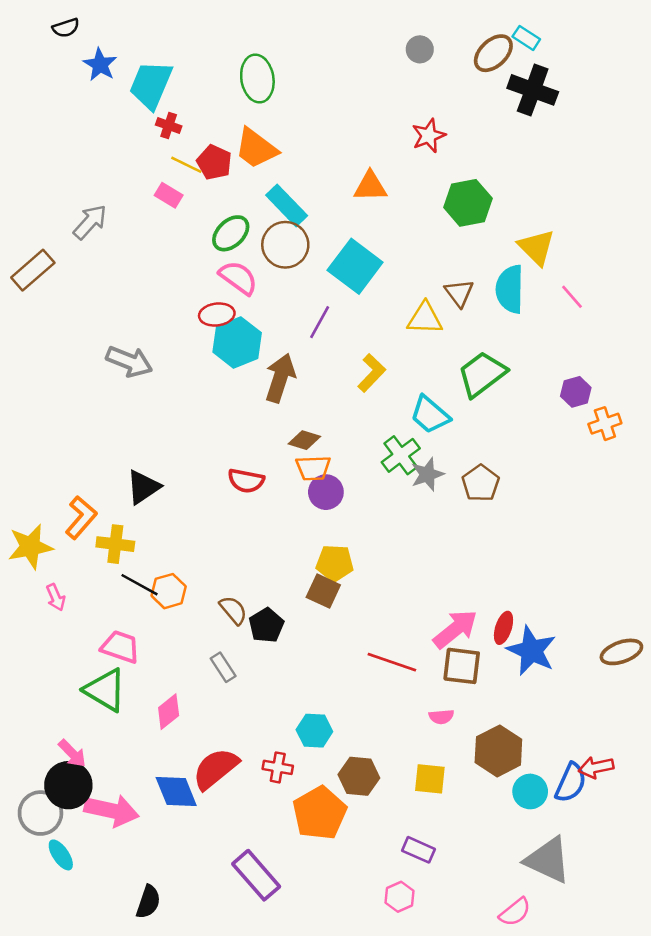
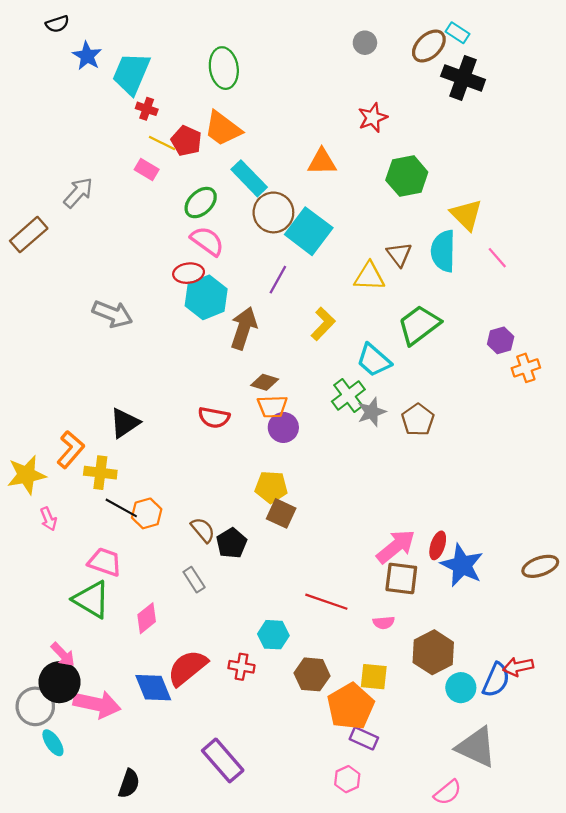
brown circle: (285, 245) -> (273, 212), moved
yellow pentagon: (335, 563) -> (271, 487), moved
red line: (392, 662) -> (326, 602), moved
orange pentagon: (320, 813) -> (351, 706), moved

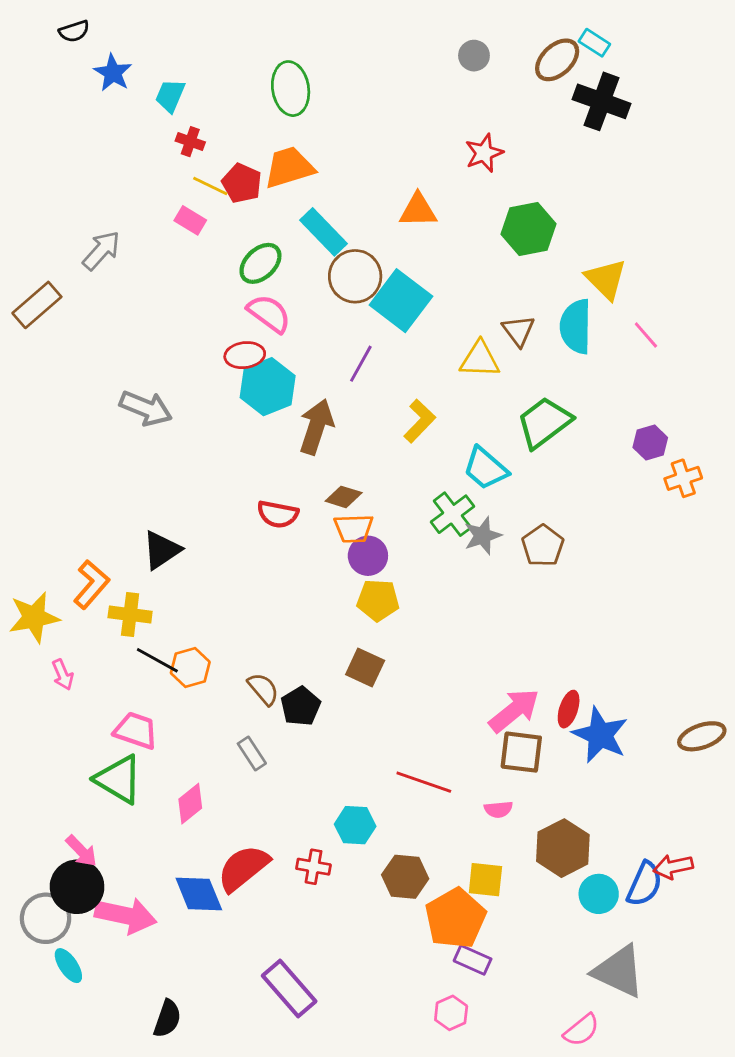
cyan trapezoid: (131, 74) -> (170, 96), size x0.6
orange trapezoid: (223, 129) -> (289, 167), turned 126
red semicircle: (214, 418) -> (278, 514), moved
yellow pentagon: (271, 487) -> (378, 600), moved

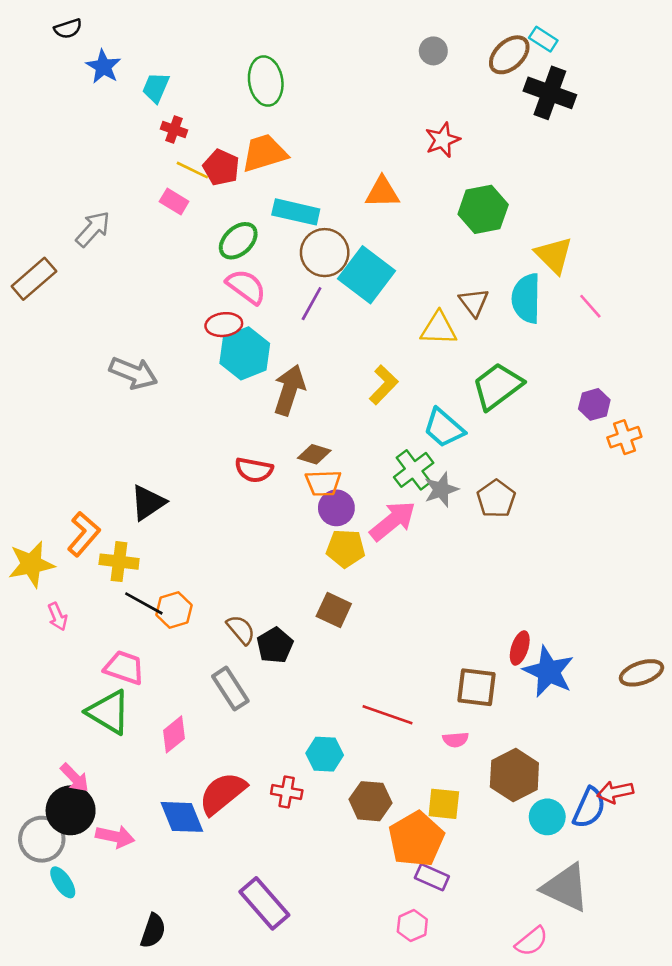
cyan rectangle: (324, 232) -> (296, 212), turned -33
purple line: (361, 364) -> (312, 304), moved
pink arrow: (514, 711) -> (393, 521), moved
gray rectangle: (252, 753) -> (230, 689), size x1.4
pink arrow: (126, 915) -> (115, 837), size x0.7

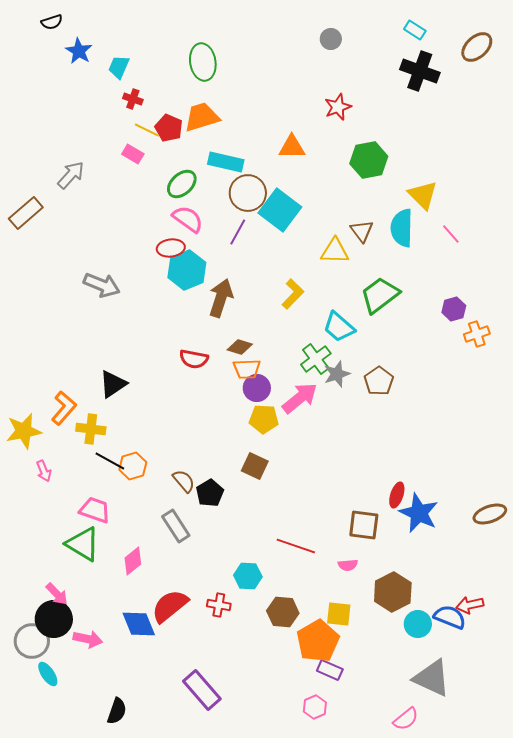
brown ellipse: (509, 55) -> (477, 47), moved
blue semicircle: (589, 808) -> (450, 617), turned -92

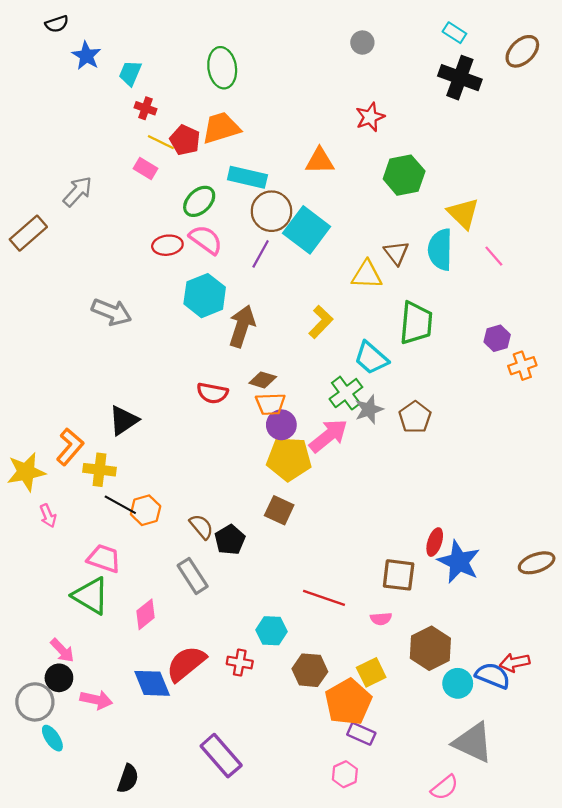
red ellipse: (171, 248) -> (167, 245), moved
green trapezoid: (380, 295) -> (416, 323), turned 132
yellow pentagon: (264, 419) -> (289, 459), size x1.4
yellow square: (339, 614) -> (371, 672), turned -32
black circle: (54, 619) -> (59, 678), size x0.7

